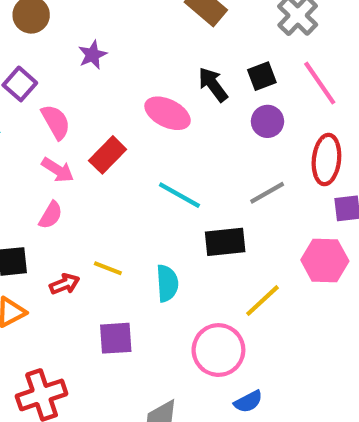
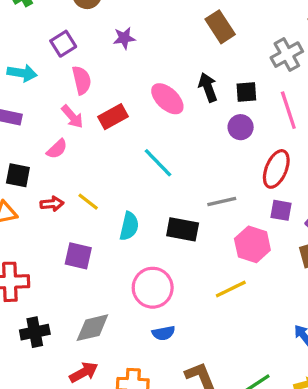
gray line: (267, 193) -> (222, 202), moved
black rectangle: (225, 242) -> (183, 229), moved
yellow line: (262, 301) -> (231, 289), moved

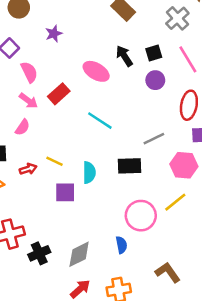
purple square: (78, 256) -> (65, 192), moved
pink circle: (153, 288) -> (141, 216), moved
black cross: (35, 332) -> (39, 253), moved
blue semicircle: (163, 333) -> (121, 245), moved, turned -77

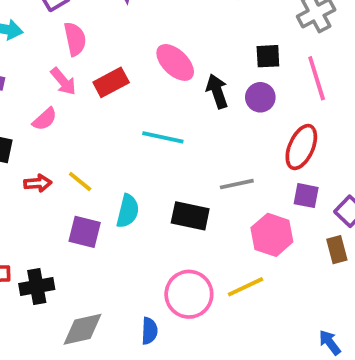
black arrow: (124, 56) -> (217, 91), moved
cyan line: (100, 121) -> (163, 137), turned -35
black cross: (39, 253) -> (37, 287), moved

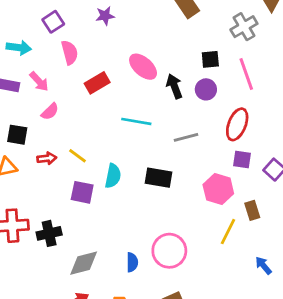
pink arrow: (63, 81) -> (39, 81), moved
gray line: (237, 184) -> (186, 137), moved
brown rectangle: (337, 250) -> (252, 210), moved
yellow line: (246, 287) -> (228, 232), moved, turned -36
pink circle: (189, 294) -> (169, 251), moved

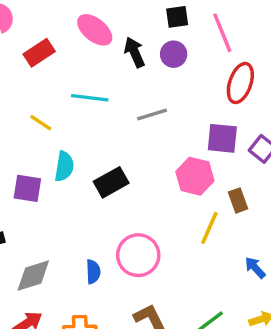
red ellipse: (237, 124) -> (240, 83), moved
yellow line: (77, 156) -> (41, 123), moved
purple square: (242, 159) -> (222, 138), size x1.4
black rectangle: (158, 178) -> (111, 182), moved, turned -36

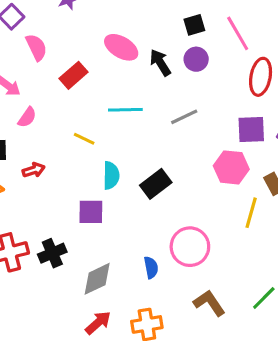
purple square: (27, 188) -> (91, 212), moved

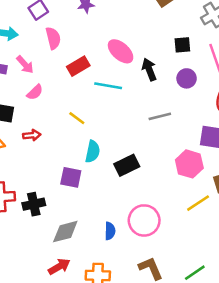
purple circle: (196, 59) -> (187, 78), moved
cyan line: (125, 110) -> (108, 86), moved
yellow line: (251, 213) -> (198, 203), turned 30

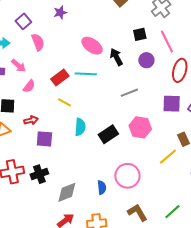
red rectangle: (78, 66) -> (60, 78), moved
pink hexagon: (189, 164) -> (140, 127), moved
purple square: (71, 177) -> (44, 139), moved

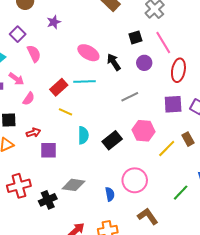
yellow line: (168, 157) -> (167, 148), moved
black cross: (39, 174) -> (48, 200), moved
gray diamond: (67, 192) -> (73, 185), moved, turned 35
green line: (172, 212) -> (181, 193), moved

